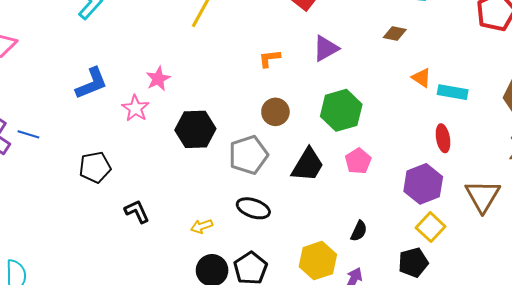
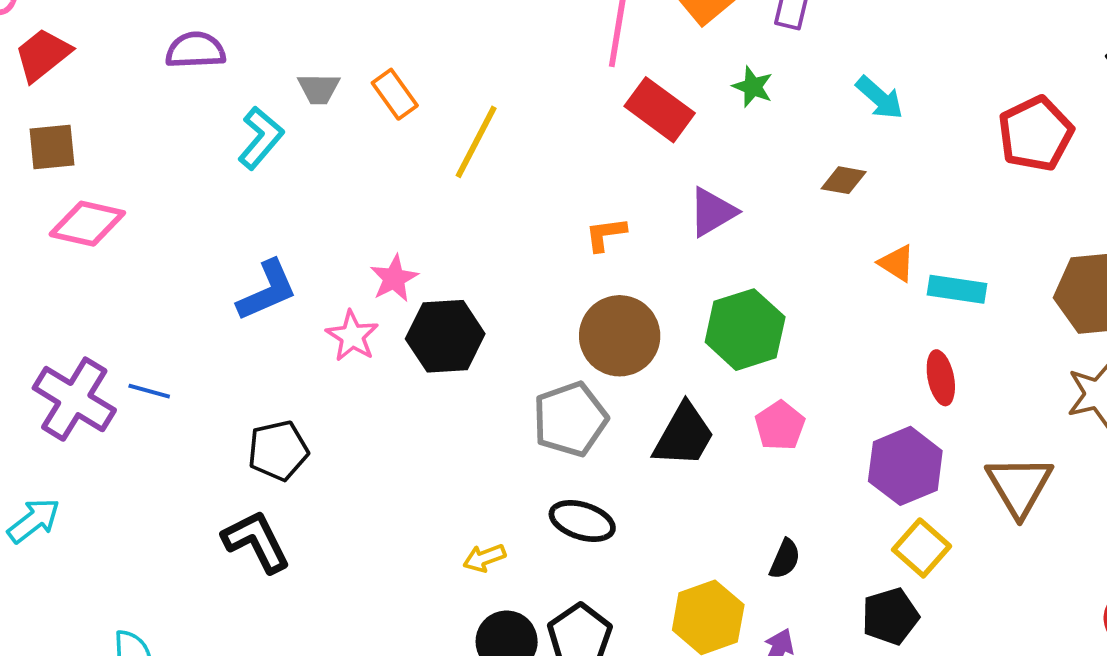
brown circle: (275, 112) -> (620, 336), size x1.5
black hexagon: (195, 129) -> (445, 336), moved
black L-shape: (137, 212) -> (256, 541), moved, size x1.4

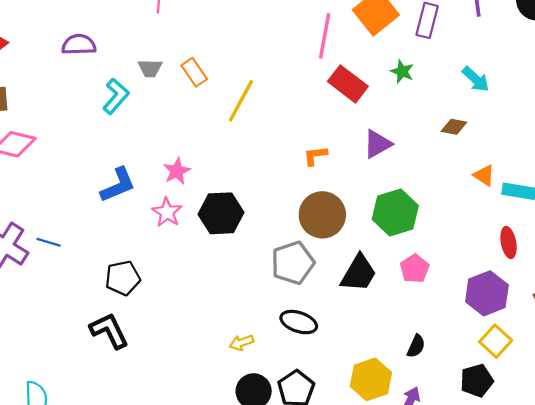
pink star: (394, 278) -> (177, 171), moved

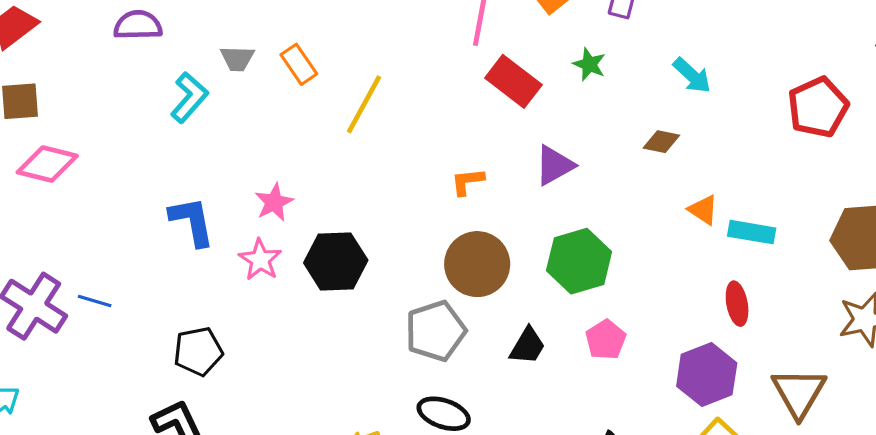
blue L-shape: (118, 185) -> (192, 221), turned -78
black trapezoid: (359, 273) -> (528, 346), size x0.7

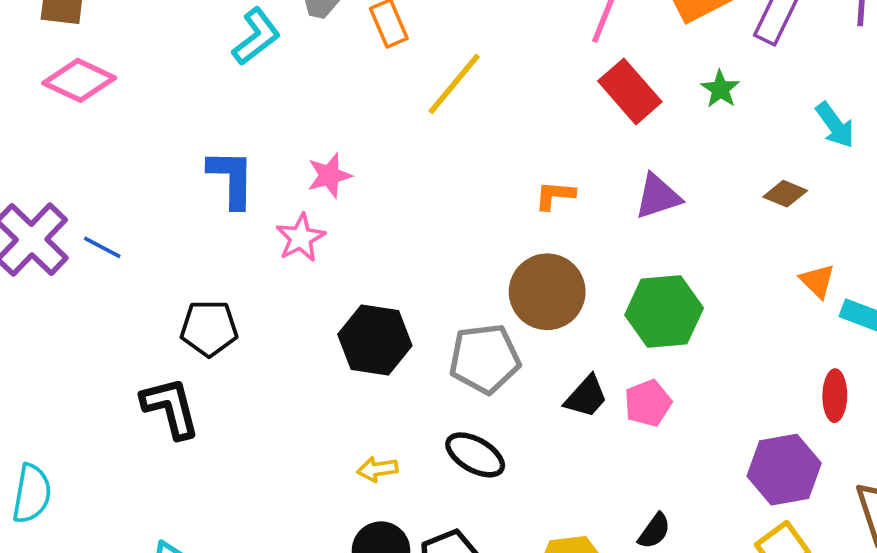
black hexagon: (336, 262) -> (375, 340), moved
pink pentagon: (606, 340) -> (648, 403), moved

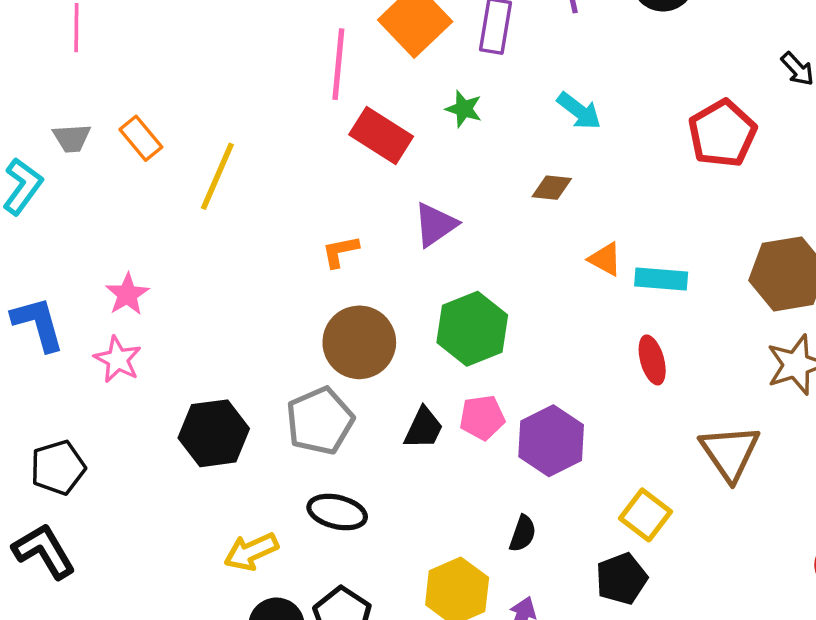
pink pentagon: (648, 403) -> (482, 418), turned 30
yellow arrow: (377, 469) -> (251, 552), size x1.4
purple hexagon: (784, 470) -> (551, 441), moved

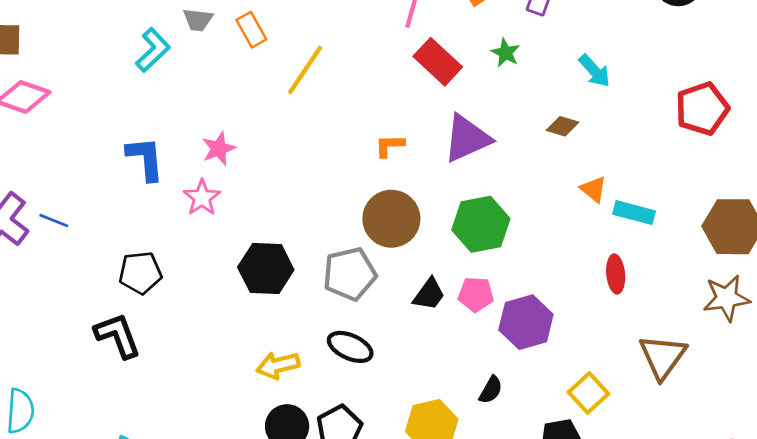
purple triangle: (435, 225) -> (467, 138), size x1.4

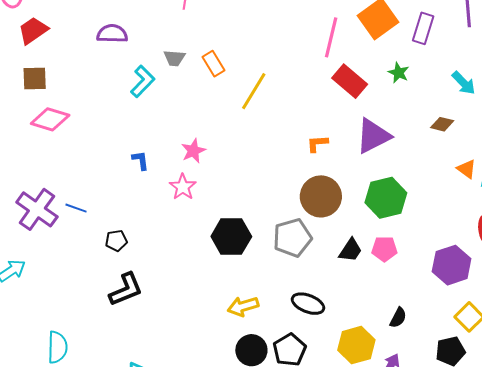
blue L-shape: (145, 159) -> (140, 160), size x0.6
black pentagon: (140, 273) -> (116, 241), moved, size x0.7
purple hexagon: (526, 322) -> (452, 265), moved
black L-shape: (118, 335) -> (126, 290), turned 90
black ellipse: (350, 347) -> (308, 304), moved

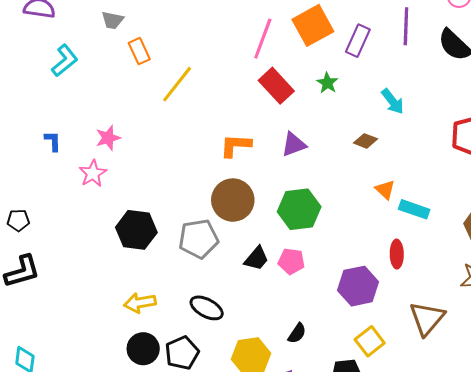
gray trapezoid: (174, 58) -> (113, 20), moved
purple triangle: (373, 136) -> (294, 145), size x0.7
orange L-shape: (317, 144) -> (236, 145), size x1.4

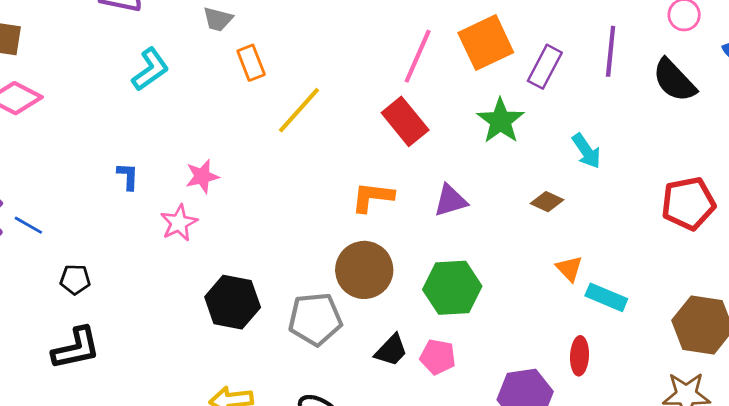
green star: (327, 83) -> (500, 121), size x1.6
red rectangle: (276, 86) -> (405, 121), moved

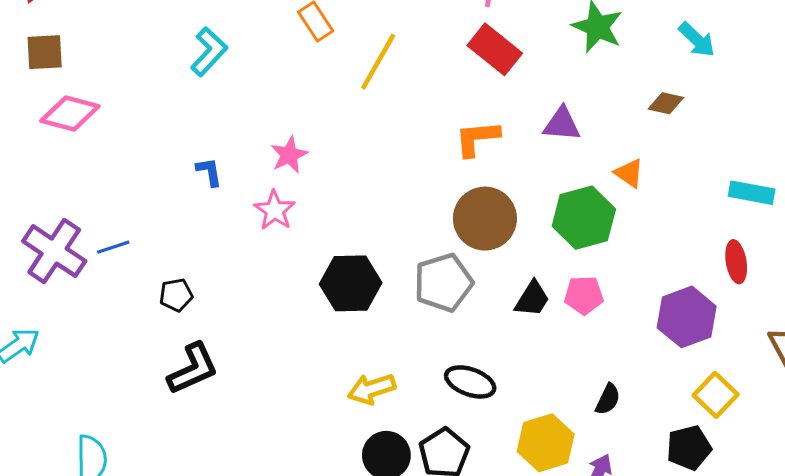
purple triangle: (450, 201) -> (562, 124), turned 33
blue line: (28, 225) -> (113, 247), turned -36
orange triangle: (569, 269) -> (629, 173), moved

